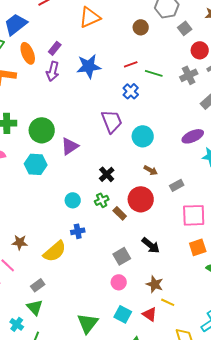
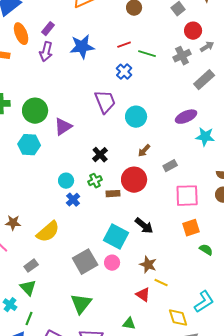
brown arrow: (151, 170) -> (144, 151), turned 104
brown rectangle: (120, 213) -> (113, 194), turned -48
blue cross: (78, 231) -> (73, 200), moved, turned -32
gray square: (122, 256) -> (85, 262), moved, size x1.4
cyan square: (123, 314) -> (116, 237), moved, size x1.4

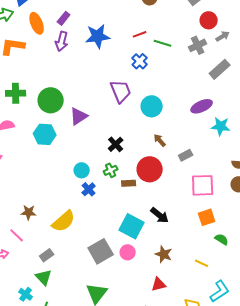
brown arrow: (144, 151) -> (160, 140), turned 96
yellow line: (161, 283) -> (202, 263), moved
red triangle: (143, 295) -> (159, 284), turned -49

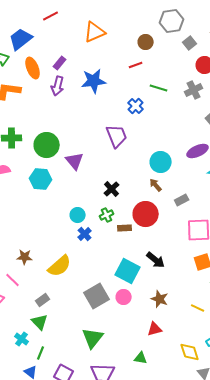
red line: (140, 34) -> (136, 65), moved
cyan circle: (152, 106) -> (161, 162), moved
purple triangle: (79, 116) -> (75, 161), turned -36

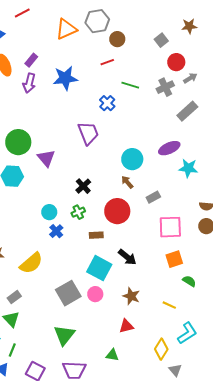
gray hexagon: (172, 21) -> (97, 21), moved
brown rectangle: (125, 228) -> (96, 235), moved
yellow diamond: (190, 352) -> (161, 349), turned 50

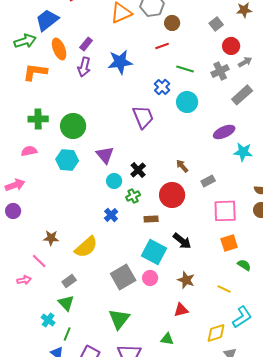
purple triangle: (46, 158) -> (105, 155), moved
cyan circle: (132, 159) -> (187, 102), moved
cyan circle: (49, 212) -> (114, 181), moved
yellow diamond: (161, 349) -> (216, 333), turned 40

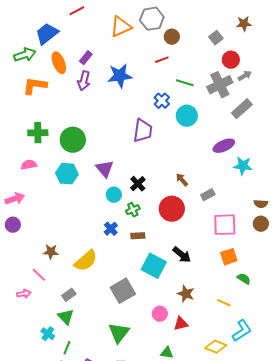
gray cross: (220, 71) -> (220, 85), size x1.4
purple trapezoid: (143, 117) -> (143, 131), turned 30
brown rectangle: (151, 219) -> (138, 236), moved
pink circle: (150, 278) -> (160, 314), moved
yellow diamond: (216, 333) -> (216, 347), turned 40

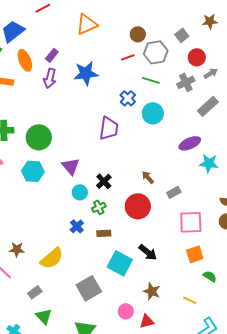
gray hexagon: (152, 19) -> (156, 52), moved
gray cross: (220, 85) -> (186, 82), size x0.7
green triangle: (66, 317) -> (44, 316), moved

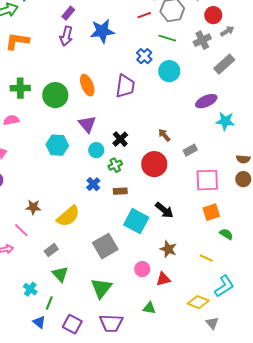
orange ellipse: (25, 60) -> (87, 85), moved
cyan hexagon: (33, 171) -> (57, 145), moved

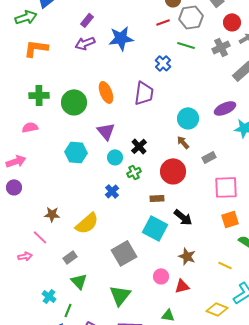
purple arrow: (66, 36) -> (85, 43), turned 54
cyan circle: (169, 71) -> (188, 118), moved
brown rectangle: (120, 191) -> (157, 198), moved

